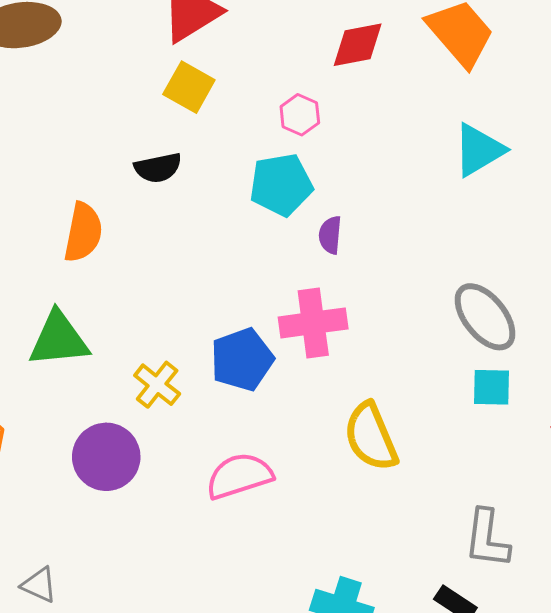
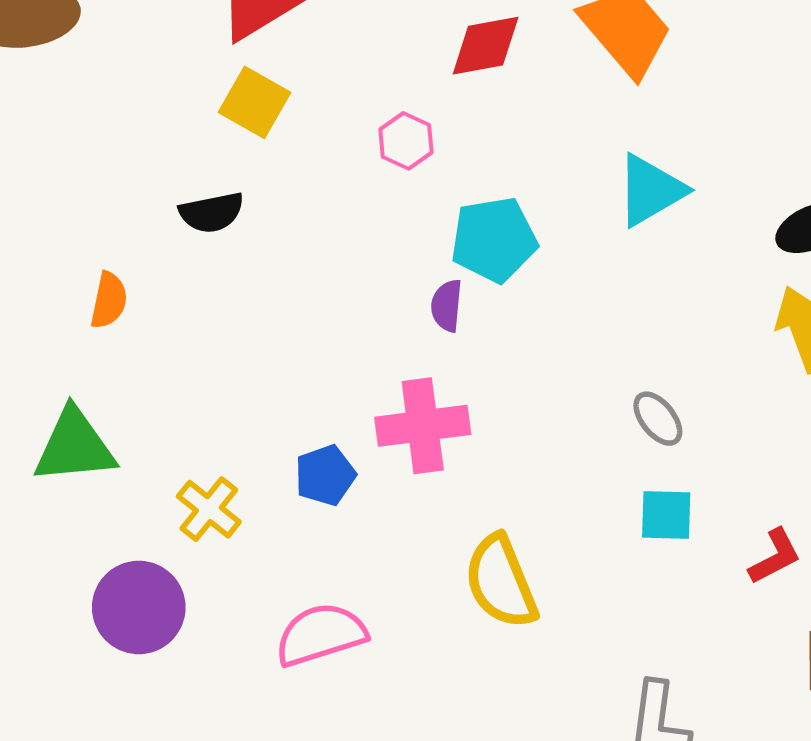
cyan pentagon: (281, 185) -> (494, 240), moved
orange semicircle: (83, 232) -> (109, 300), size x0.7
gray ellipse: (485, 317) -> (658, 419), size x0.6
blue pentagon: (242, 359) -> (325, 475), size x0.7

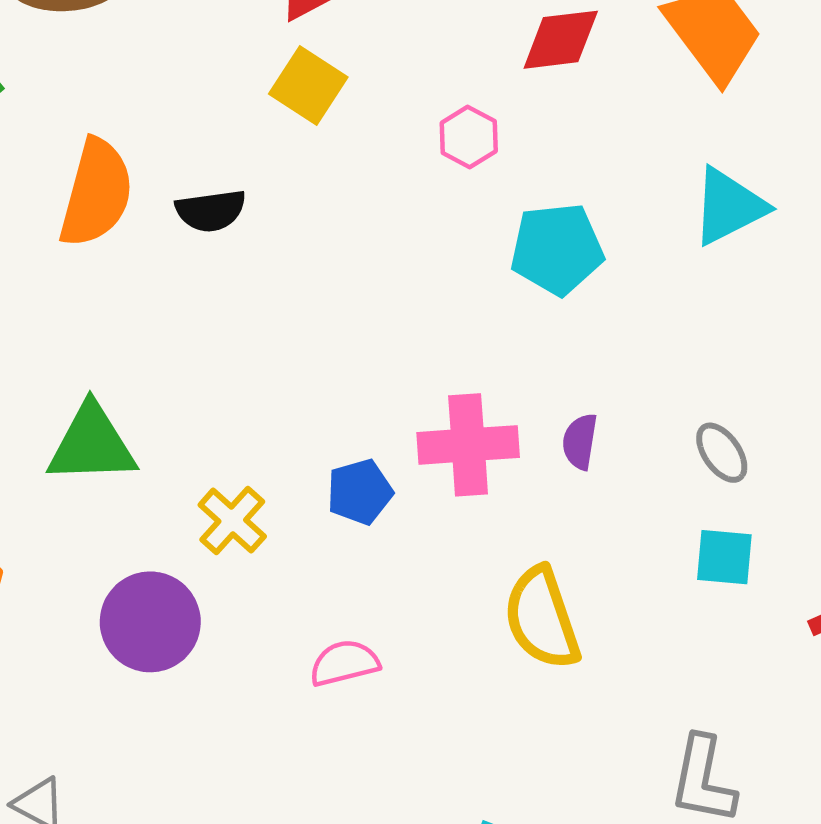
black semicircle: (212, 212) -> (211, 211), moved
orange semicircle: (109, 300) -> (96, 193), moved, size x1.8
purple semicircle: (447, 306) -> (580, 442), moved
pink semicircle: (321, 635) -> (344, 663), size x0.7

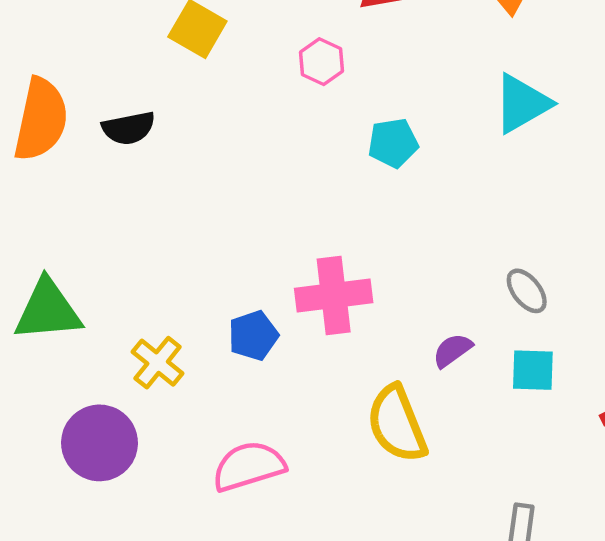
cyan pentagon: (557, 249) -> (393, 143), size x0.7
purple semicircle: (580, 442) -> (452, 350), moved, turned 48
pink semicircle: (344, 663) -> (249, 466), size x1.4

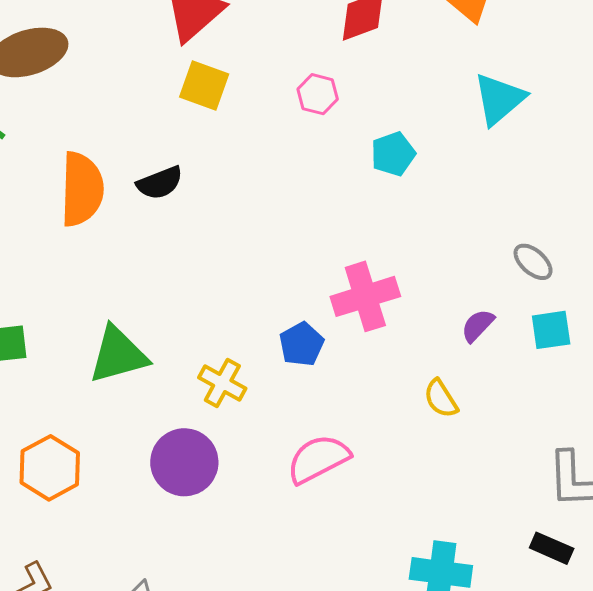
yellow semicircle: (397, 424) -> (441, 399), size x0.6

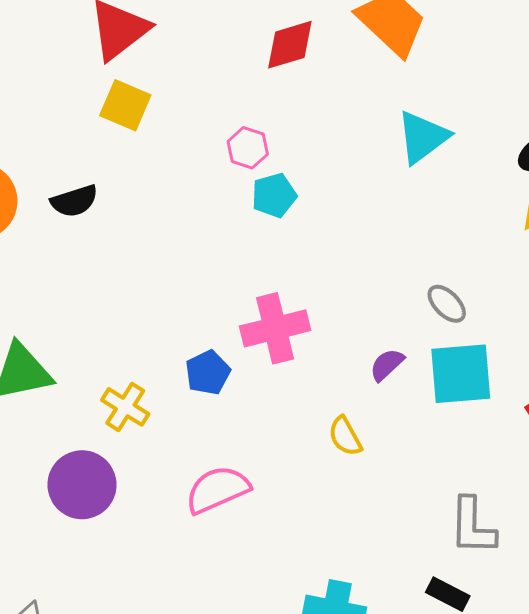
pink hexagon: (318, 94) -> (248, 148), moved
cyan pentagon: (393, 154) -> (274, 195), moved
cyan square: (551, 330) -> (461, 374), size x1.6

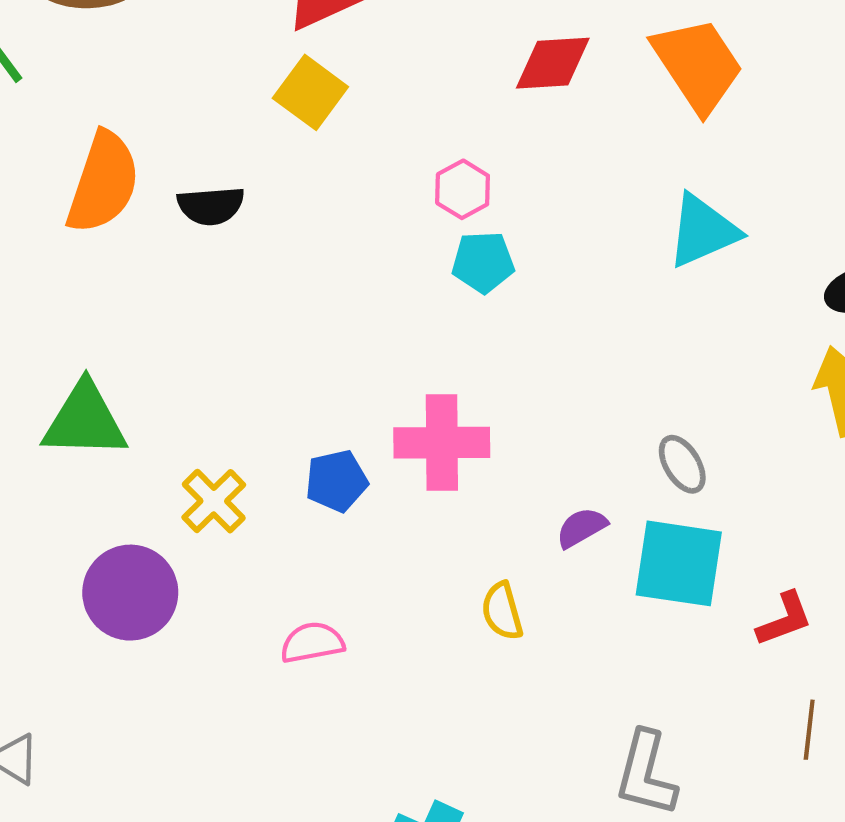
pink semicircle: (218, 490) -> (312, 643), size x0.7

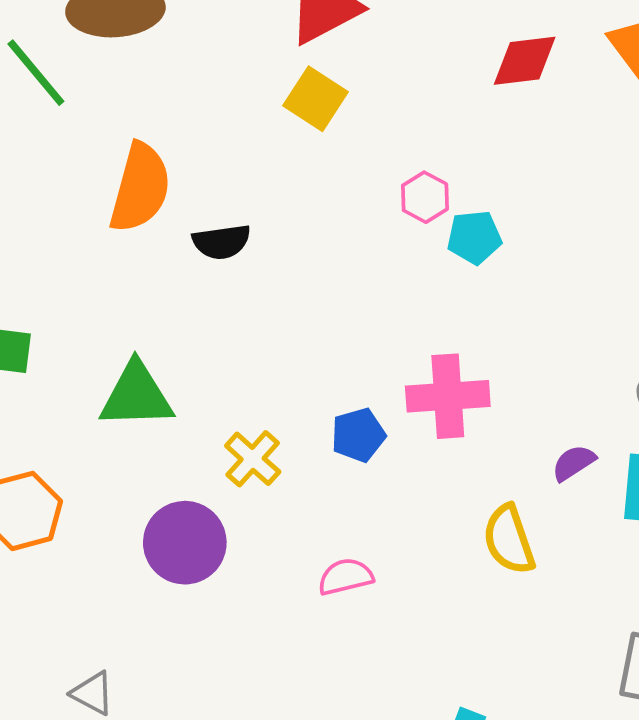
pink hexagon: (463, 189) -> (425, 197), moved
black semicircle: (211, 206) -> (222, 242), moved
yellow semicircle: (502, 611) -> (509, 540), size x1.4

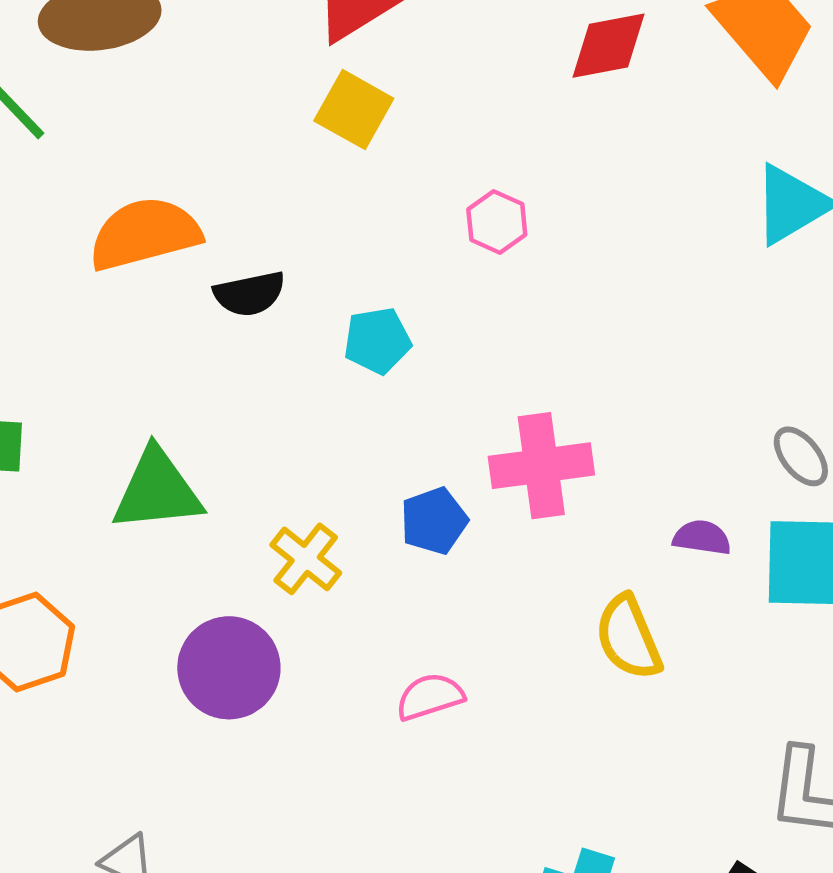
orange semicircle: (140, 188) -> (145, 234), turned -116
cyan pentagon: (474, 237) -> (377, 341), moved
purple semicircle: (574, 463) -> (702, 538), turned 45

